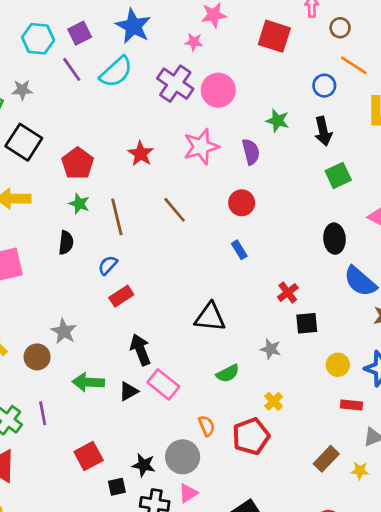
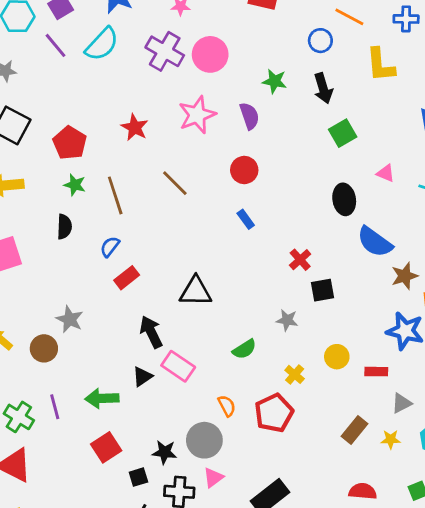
black triangle: (210, 317) -> (196, 291), moved
yellow circle: (338, 365) -> (337, 357), moved
green arrow: (88, 382) -> (102, 398), moved

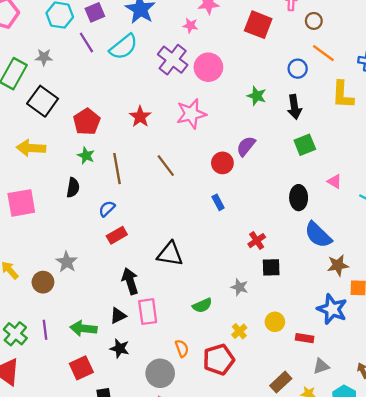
purple semicircle: (249, 116) -> (246, 146), moved, turned -130
pink rectangle: (178, 366) -> (148, 312), turned 40
black star: (164, 452) -> (120, 348), moved

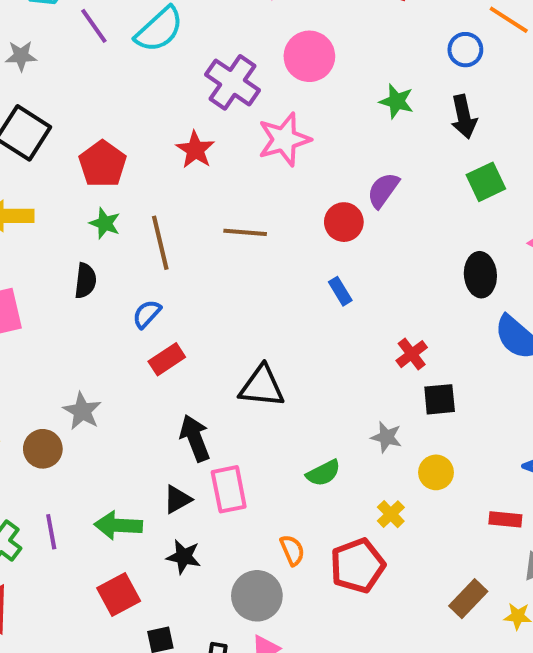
purple cross: (173, 60) -> (232, 82), moved
brown line: (166, 166) -> (245, 232), turned -45
yellow circle: (275, 322) -> (436, 472), moved

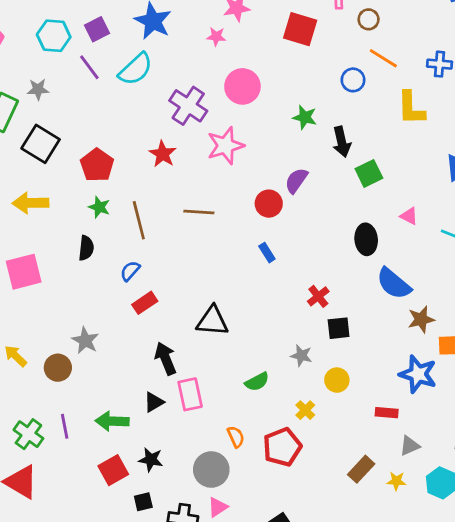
black arrow: (464, 117) -> (342, 142), moved
black star: (184, 557) -> (151, 460), moved

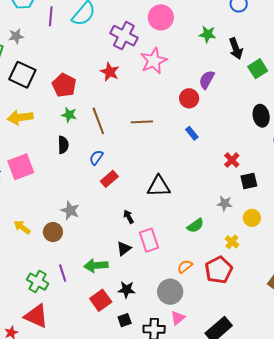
purple line: (89, 67) -> (51, 16), turned 48
brown line: (199, 212) -> (142, 122), moved
black arrow: (166, 358) -> (129, 217), size x0.6
orange semicircle: (236, 437) -> (185, 266), turned -98

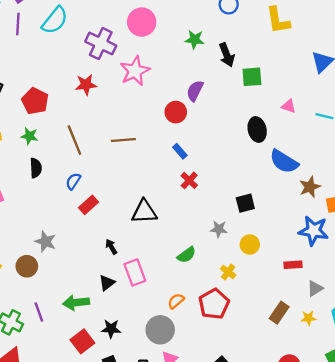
green square: (258, 69) -> (252, 77), turned 30
red star: (110, 72) -> (86, 85), turned -30
green star: (69, 115) -> (29, 136), moved
red cross: (232, 160) -> (189, 180), moved

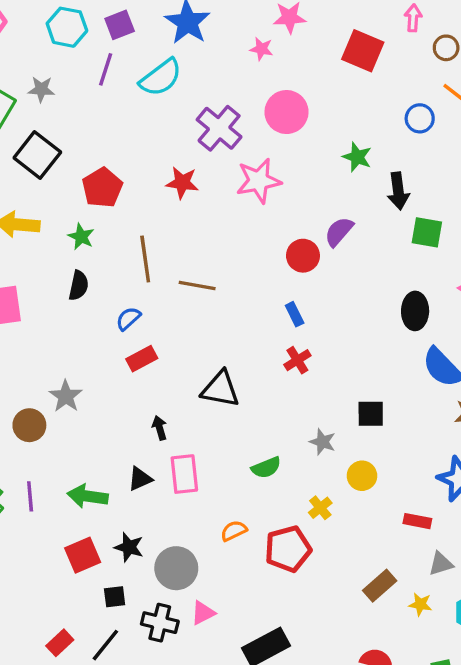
brown line: (123, 140) -> (197, 286), moved
gray circle: (160, 330) -> (176, 568), moved

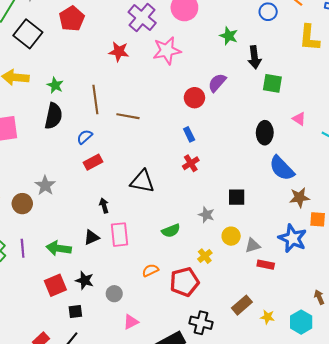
red pentagon: (102, 188) -> (72, 19), moved
black semicircle: (79, 286) -> (53, 116), size x1.4
gray triangle: (441, 564) -> (253, 245), moved
gray circle: (176, 568) -> (114, 294), size x0.6
black cross: (160, 623) -> (201, 323), moved

